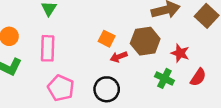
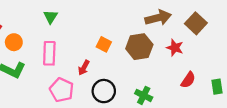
red star: (180, 53) -> (175, 48), moved
red arrow: (119, 57) -> (84, 68), moved, turned -40
green cross: (164, 78) -> (144, 95), moved

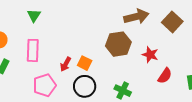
orange square: (104, 44) -> (85, 63), moved
red star: (175, 48) -> (150, 55), moved
pink pentagon: (62, 90) -> (44, 85), turned 30

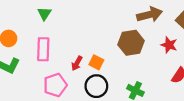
red star: (150, 55) -> (169, 45), moved

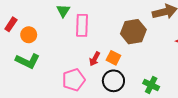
brown hexagon: (131, 43) -> (133, 32), moved
pink rectangle: (43, 49) -> (82, 25), moved

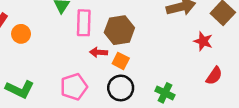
brown hexagon: (133, 32) -> (119, 30), moved
red arrow: (95, 59) -> (99, 52), moved, turned 64
green L-shape: (28, 61) -> (20, 89), moved

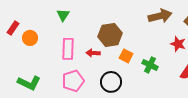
pink rectangle: (84, 23) -> (68, 49), moved
orange square: (121, 61) -> (126, 56), moved
green cross: (165, 93) -> (150, 65), moved

